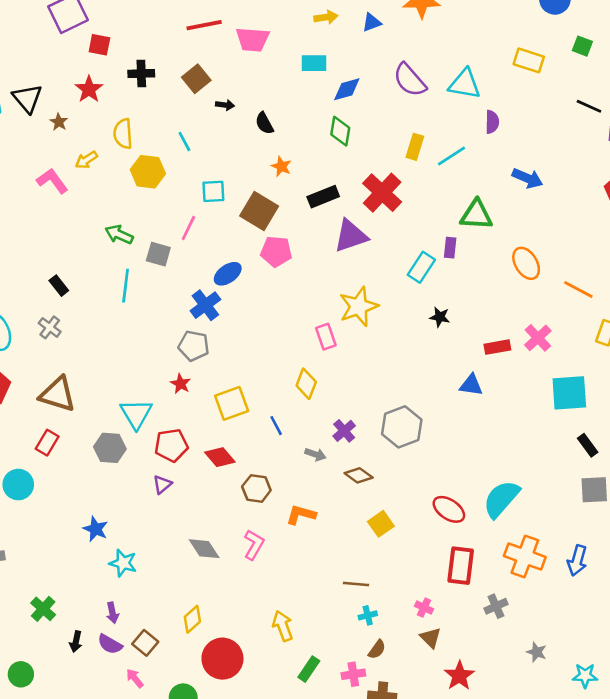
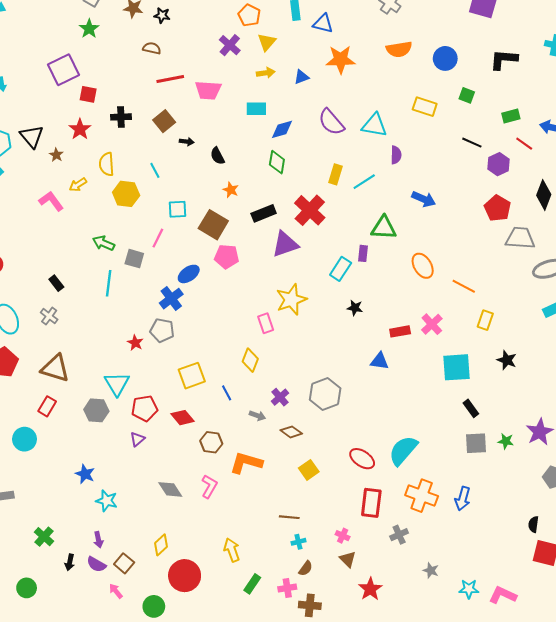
red star: (181, 384) -> (135, 343), moved
orange L-shape: (301, 515) -> (246, 463), size x1.4

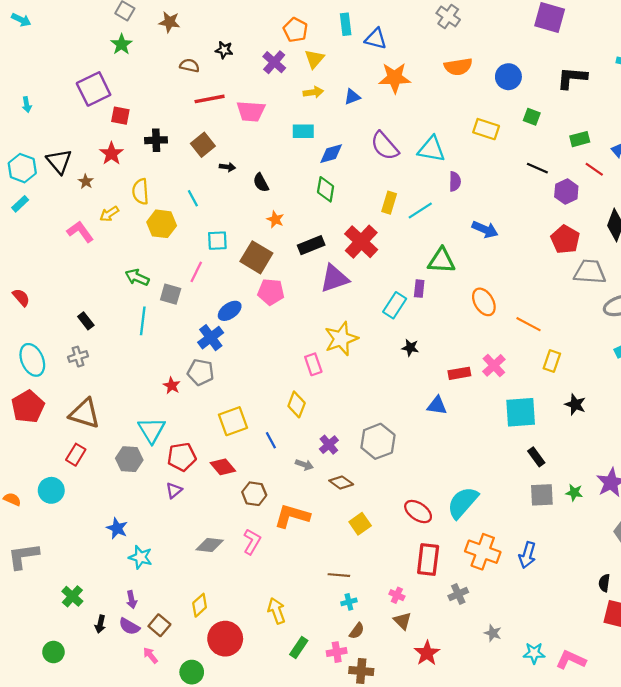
black star: (162, 15) -> (224, 50), moved
gray cross: (49, 316) -> (78, 357), turned 36
gray diamond: (170, 489) -> (210, 545), turned -50

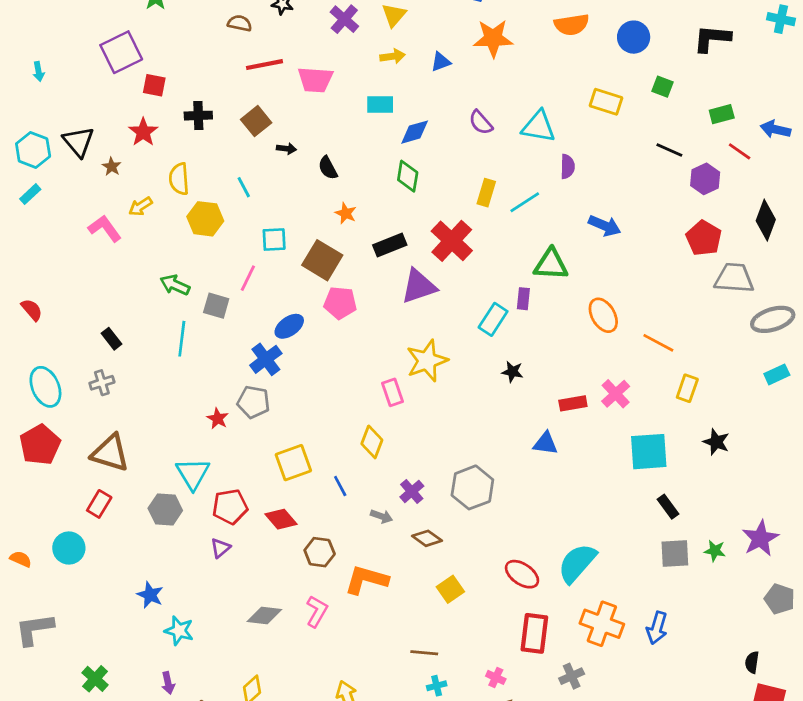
purple semicircle: (385, 146) -> (481, 122), size x0.7

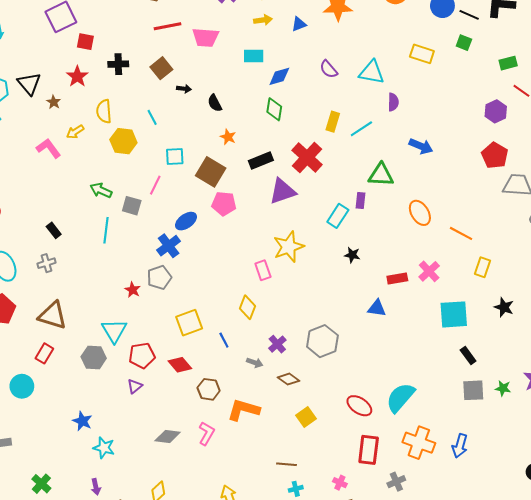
black line: (669, 150) -> (469, 15), moved
gray pentagon: (253, 402) -> (159, 277), turned -30

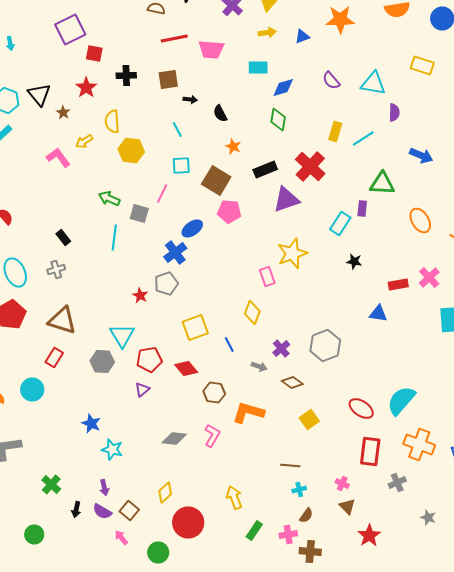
brown square: (161, 68) -> (168, 80), turned 30
cyan line: (152, 117) -> (177, 130), moved

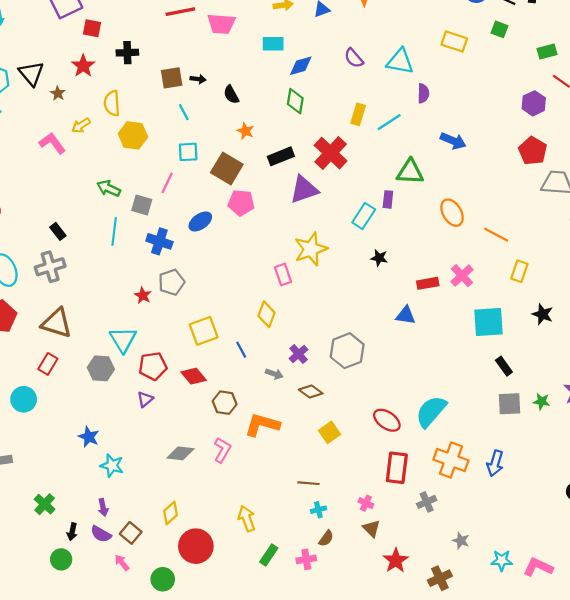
brown square: (168, 80) -> (172, 78), moved
blue cross: (175, 252) -> (159, 241), moved, turned -35
gray cross: (56, 270) -> (50, 267), size x1.5
green circle: (34, 534) -> (61, 559), moved
brown cross: (310, 552) -> (440, 578), moved, turned -30

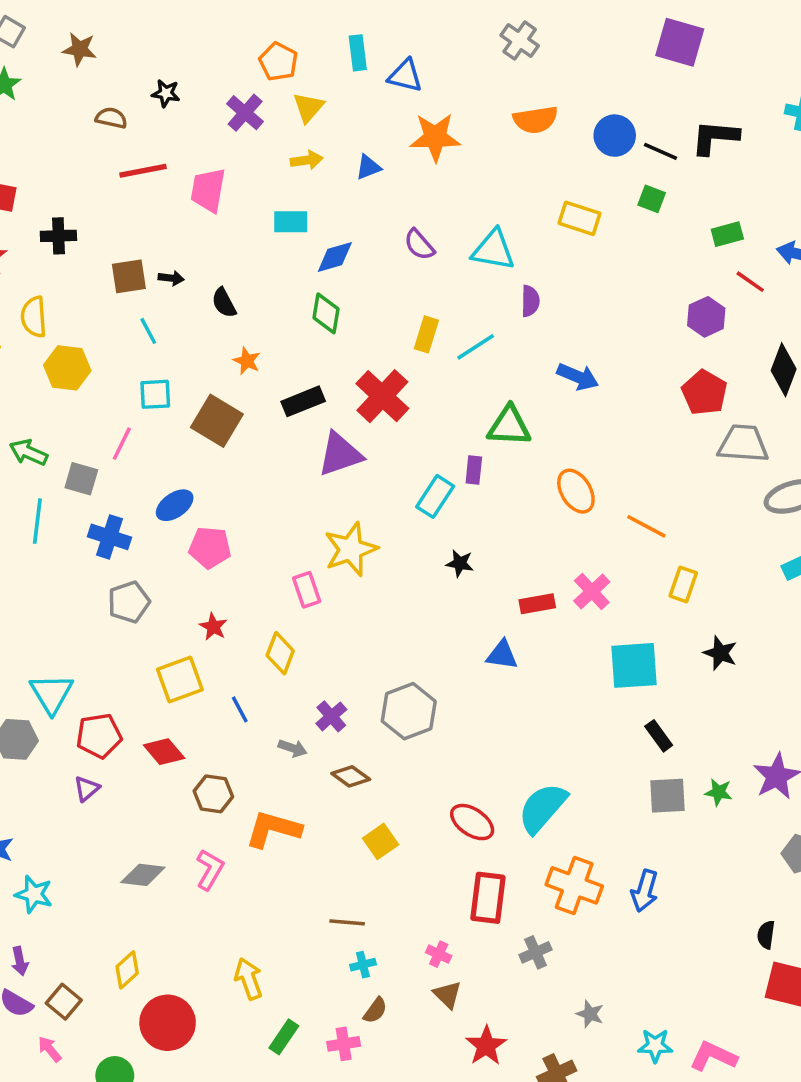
pink trapezoid: (221, 24) -> (208, 190), turned 96
pink pentagon: (241, 203) -> (210, 547), moved
red star: (143, 295) -> (213, 627), moved

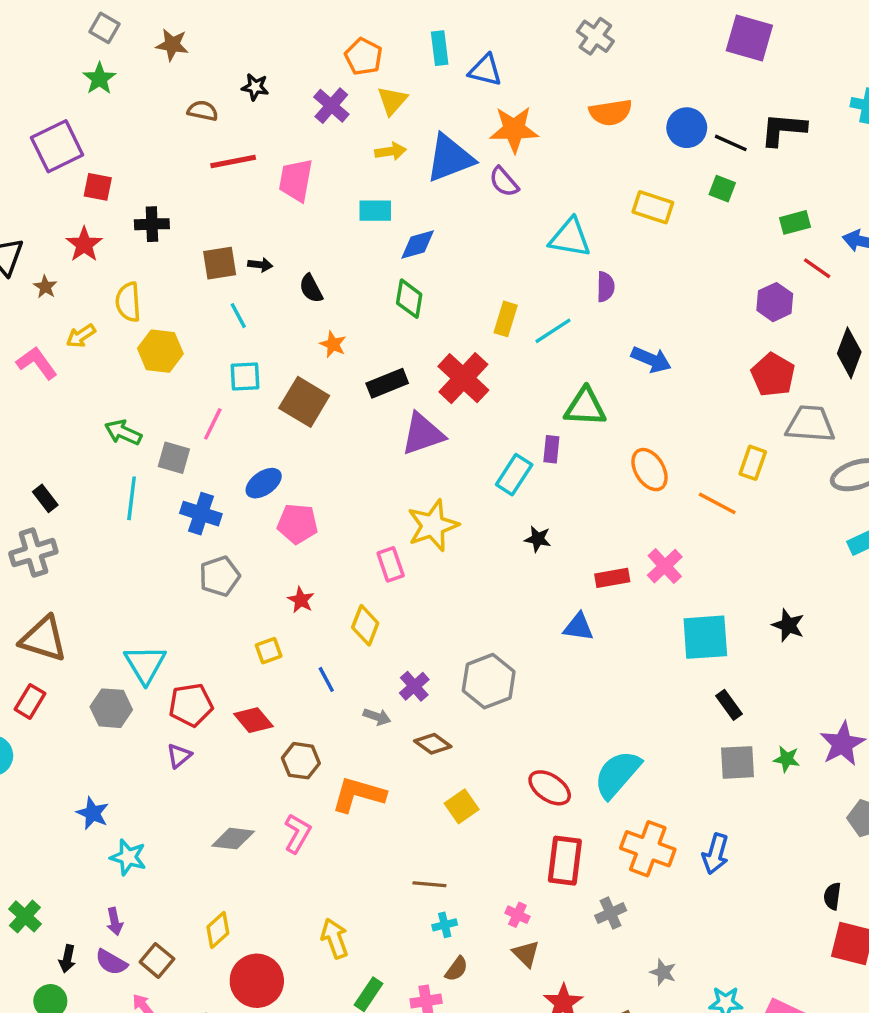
blue triangle: (368, 167) -> (450, 158), size x2.0
purple semicircle: (419, 245) -> (504, 182), moved
yellow rectangle: (683, 584) -> (753, 463), moved
yellow square: (180, 679) -> (269, 651), size x0.6

